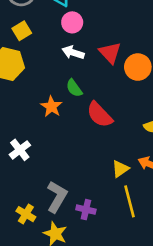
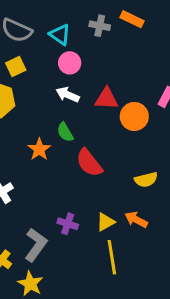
red triangle: (110, 53) -> (106, 99), turned -50
purple cross: (86, 210) -> (68, 224), moved

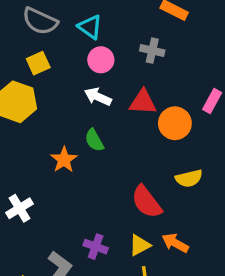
gray cross: (100, 26) -> (152, 51), moved
red semicircle: (89, 163) -> (147, 202), moved
yellow semicircle: (146, 180) -> (189, 178), moved

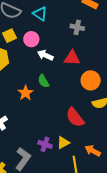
pink circle: (101, 60) -> (31, 39), moved
orange circle: (175, 123) -> (91, 80), moved
orange arrow: (175, 243) -> (93, 151), moved
yellow triangle: (140, 245) -> (63, 143), moved

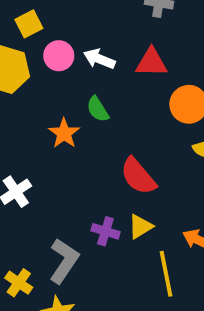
pink circle: (31, 39) -> (59, 56), moved
red semicircle: (75, 117) -> (138, 176), moved

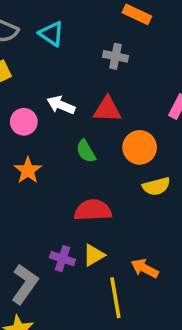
pink circle: (59, 56) -> (24, 122), moved
green semicircle: (98, 109) -> (86, 151), moved
red semicircle: (138, 176) -> (93, 210), turned 126

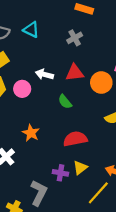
gray cross: (116, 56) -> (75, 38), turned -32
orange circle: (140, 147) -> (101, 83), moved
orange star: (28, 170) -> (31, 133), moved
yellow line: (115, 298) -> (98, 193), turned 60

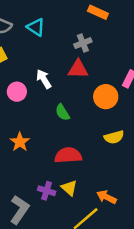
red triangle: (75, 73) -> (78, 69), moved
white arrow: (44, 74) -> (44, 79), turned 36
yellow triangle: (80, 168) -> (69, 188), turned -48

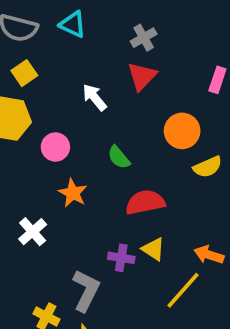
red triangle: (78, 69) -> (142, 76), turned -40
pink circle: (17, 92) -> (55, 147), moved
orange circle: (106, 97) -> (182, 131), moved
green semicircle: (62, 112) -> (119, 157), moved

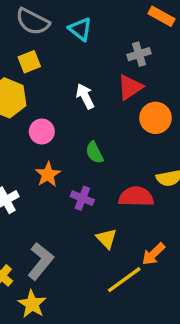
orange circle: (182, 131) -> (156, 118), moved
red semicircle: (145, 202) -> (136, 197), moved
orange arrow: (209, 255) -> (153, 254), turned -75
purple cross: (121, 258) -> (82, 198), moved

